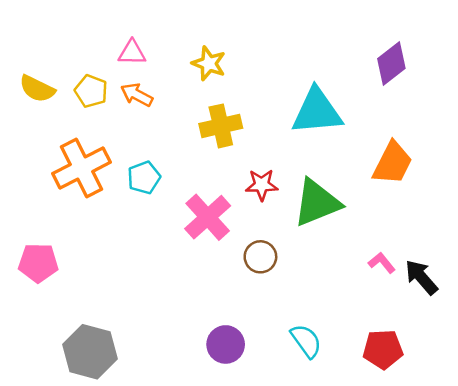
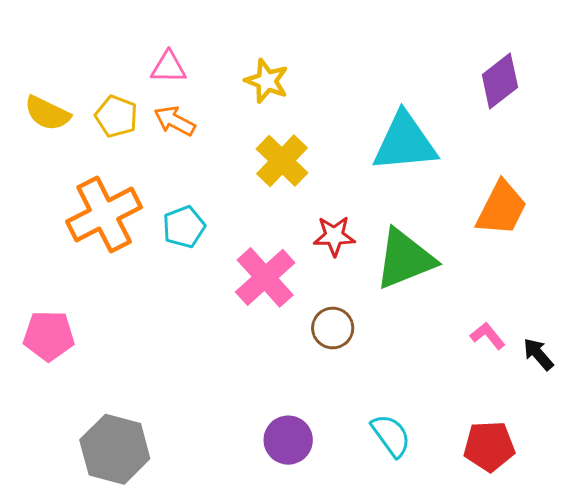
yellow cross: (221, 126) -> (282, 161), turned -33
black arrow: (421, 277) -> (538, 354), size x0.7

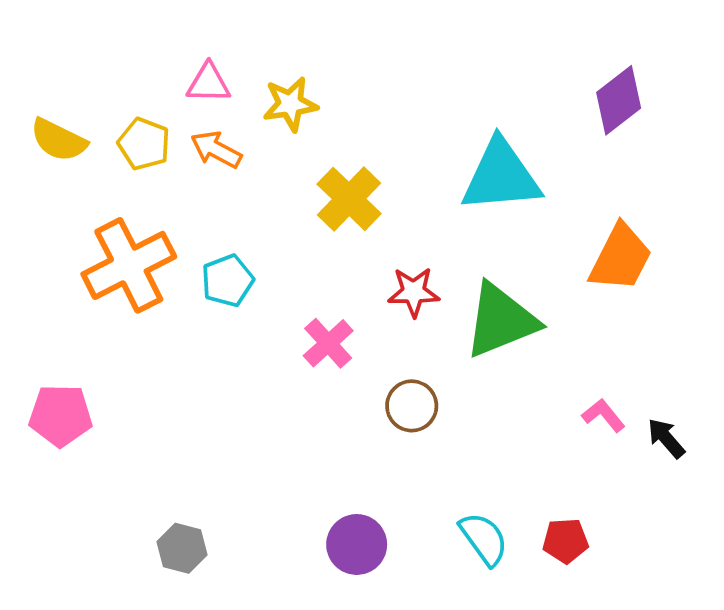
yellow star: (267, 81) -> (290, 104), moved, turned -30
pink cross: (265, 277) -> (328, 343), size x0.7
red pentagon: (489, 446) -> (565, 541), moved, size x0.7
gray hexagon: (115, 449) -> (182, 548), moved, size x0.6

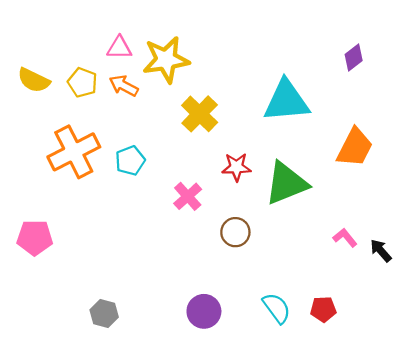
purple diamond: (619, 100) -> (354, 57), size x0.7
yellow star: (290, 104) -> (166, 60), size x1.5

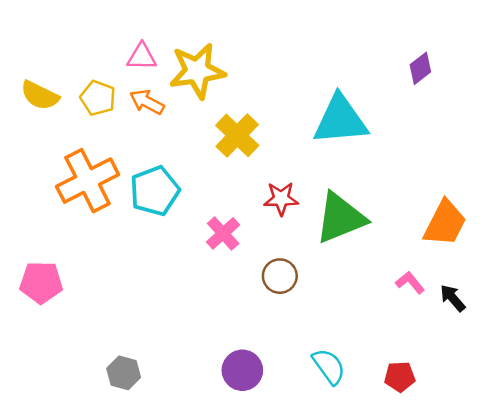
orange trapezoid: (355, 148) -> (445, 223), moved
cyan pentagon: (130, 161) -> (155, 191), size x1.4
red pentagon: (323, 309) -> (400, 377), moved

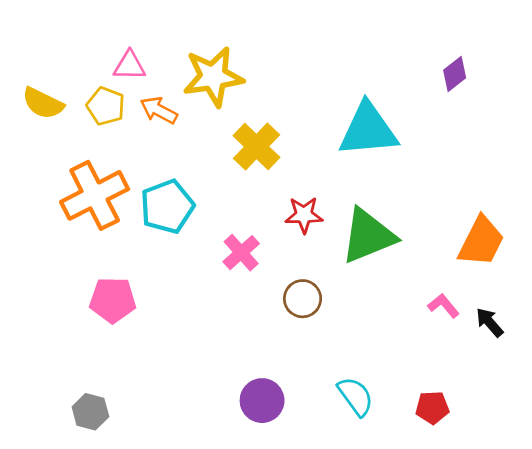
pink triangle: (142, 57) -> (129, 66), moved
pink pentagon: (41, 283) -> (113, 300), moved
gray hexagon: (124, 373) -> (90, 412), moved

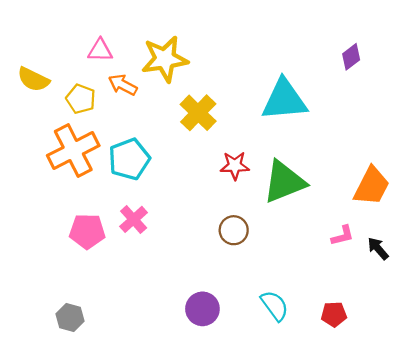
yellow pentagon: (106, 106) -> (81, 99), moved
pink cross: (241, 253) -> (134, 219), moved
pink L-shape: (444, 306) -> (342, 236), turned 115

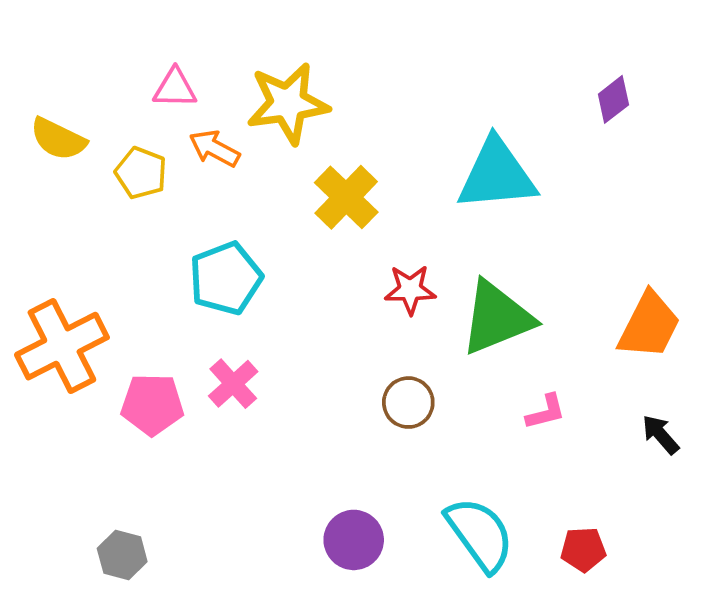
orange cross: (73, 151) -> (62, 346), moved
pink L-shape: (342, 236) -> (546, 412), moved
cyan semicircle: (275, 306) -> (480, 534), size x1.4

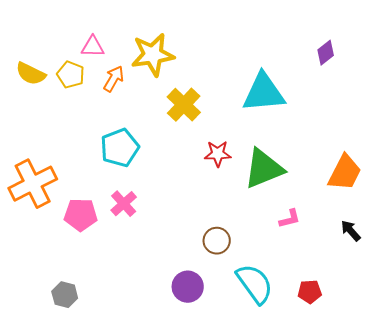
orange arrow: (214, 148) -> (114, 79), turned 92
yellow pentagon: (141, 173) -> (71, 75), moved
brown circle: (408, 403) -> (217, 241), moved

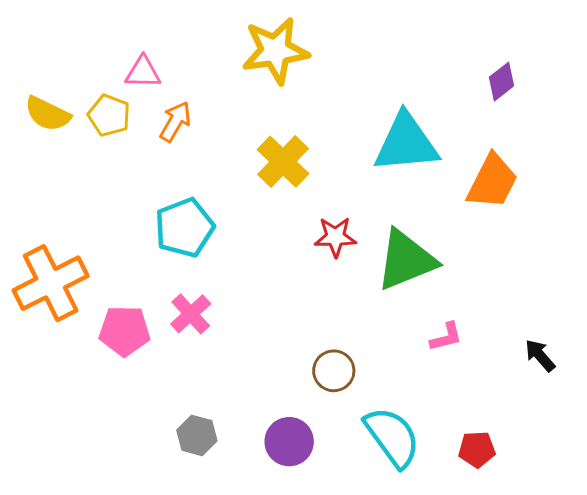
yellow star: (153, 55) -> (275, 51), moved
orange trapezoid: (345, 173) -> (492, 182), moved
gray hexagon: (65, 295) -> (197, 435), moved

